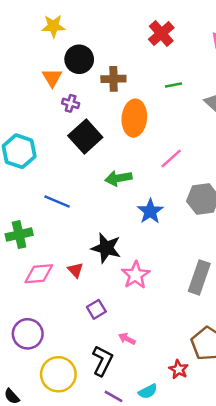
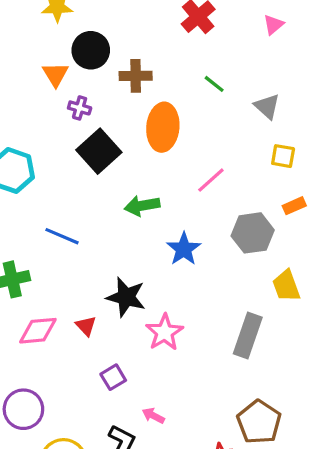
green line: (174, 85) -> (214, 84), turned 49

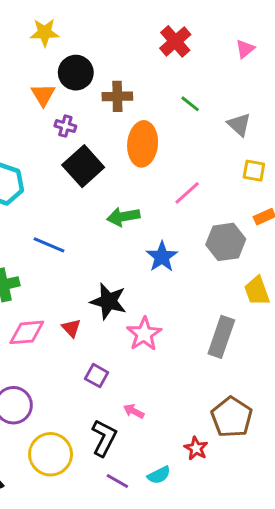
purple square: (113, 377) -> (97, 376), turned -30

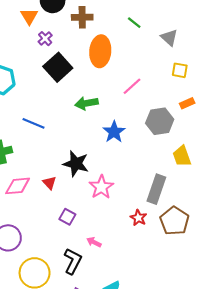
purple cross: (65, 126) -> (45, 39), turned 32
brown pentagon: (232, 417) -> (174, 221), moved
red star: (196, 448) -> (138, 218), moved

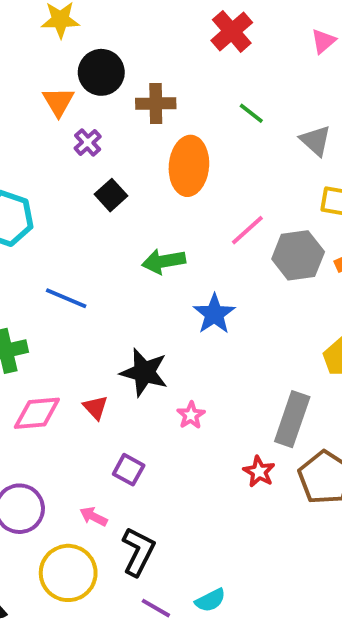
black square: (58, 67) -> (111, 195), size x0.6
gray hexagon: (160, 121) -> (298, 255), moved
pink star: (101, 187) -> (191, 415), size x0.6
pink arrow: (94, 242) -> (93, 516), moved

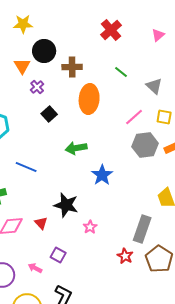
pink line: (247, 230) -> (134, 117), moved
pink arrow: (93, 516) -> (35, 268), moved

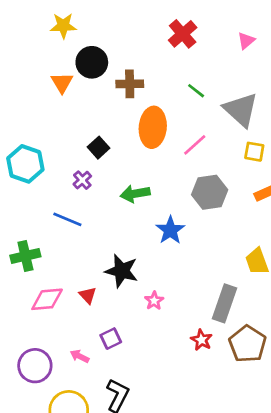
gray triangle: (154, 86) -> (241, 110), size x1.6
purple cross: (37, 87) -> (82, 180), moved
pink line: (134, 117) -> (195, 145), moved
gray hexagon: (145, 145) -> (210, 192), moved
purple square: (58, 255) -> (111, 339), turned 35

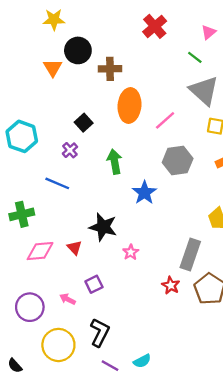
green line: (196, 91) -> (195, 57), moved
green arrow: (135, 194) -> (115, 162), turned 90

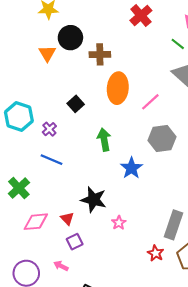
purple cross: (70, 150) -> (49, 129), moved
green cross: (22, 214) -> (19, 188), turned -30
purple square: (94, 284) -> (75, 242), moved

